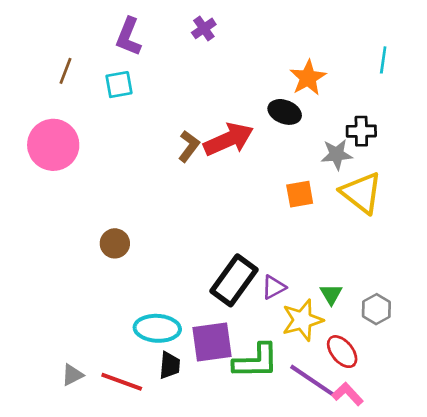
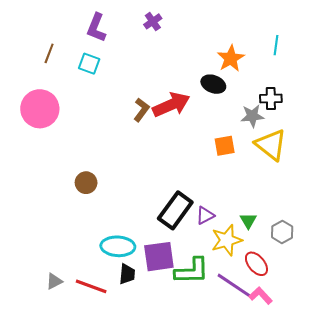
cyan line: (383, 60) -> (276, 45), moved
cyan square: (119, 85) -> (89, 64), turned 30

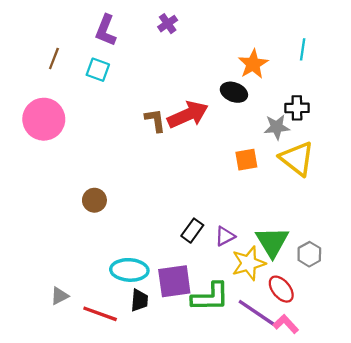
brown L-shape: (141, 110) -> (155, 120), turned -45
black rectangle: (175, 210) -> (192, 231), size x0.6
green triangle: (248, 221) -> (272, 242), size x1.8
gray triangle: (54, 281) -> (60, 296), moved

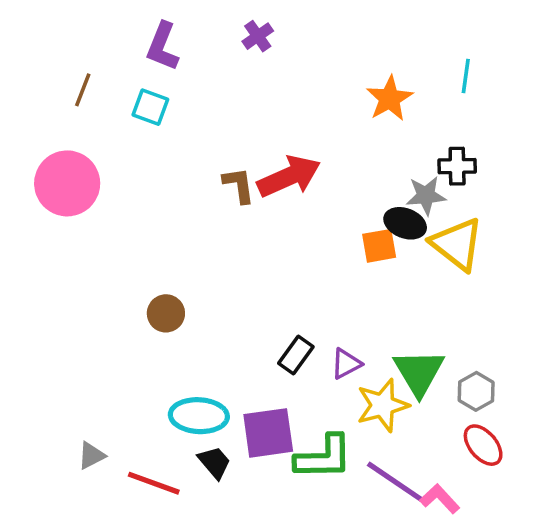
black ellipse: (234, 92) -> (405, 223), moved
brown circle: (94, 200) -> (166, 313), moved
red ellipse: (281, 289) -> (483, 445), moved
black trapezoid: (139, 300) -> (214, 462), turned -45

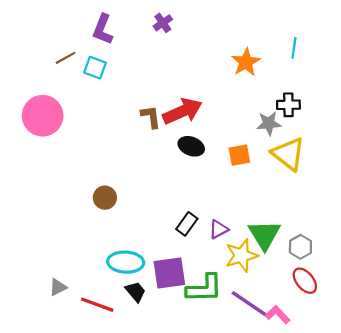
brown line: (83, 90) -> (66, 58), moved, turned 40
black ellipse: (405, 223) -> (191, 146), moved

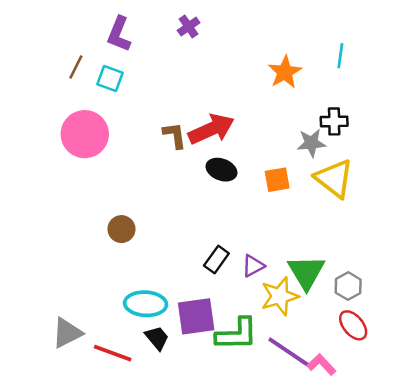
brown line: (66, 58) -> (76, 67), turned -35
pink circle: (43, 116) -> (85, 134), moved
gray triangle: (58, 287) -> (67, 333), size x1.5

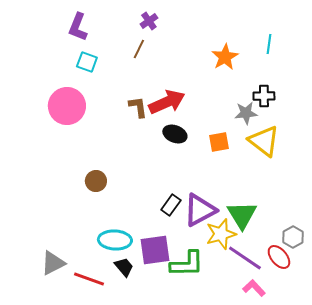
purple L-shape: (119, 34) -> (78, 27), moved
brown line: (76, 67) -> (139, 49), moved
purple triangle: (253, 266) -> (200, 210), size x1.8
gray hexagon: (348, 286) -> (293, 237), moved
purple line: (289, 352) -> (245, 258), moved

